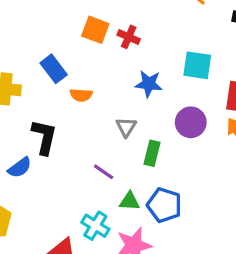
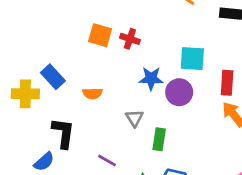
blue rectangle: (54, 69) -> (53, 77), moved
purple circle: (191, 122) -> (179, 92), moved
purple line: (104, 172) -> (107, 160), moved

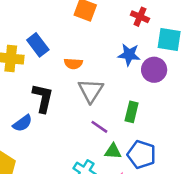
red cross: (130, 39) -> (140, 17), moved
gray triangle: (134, 118) -> (91, 91), moved, size x1.5
purple line: (107, 160) -> (99, 127), moved

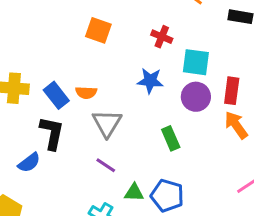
blue rectangle: (38, 45) -> (56, 95), moved
purple circle: (154, 70) -> (196, 97), moved
green rectangle: (132, 112) -> (171, 138), moved, turned -36
purple line: (99, 127) -> (106, 165), moved

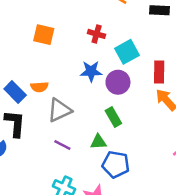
cyan square: (196, 62) -> (127, 52), turned -30
purple circle: (196, 97) -> (118, 82), moved
gray triangle: (107, 123) -> (59, 110), turned 40
green triangle: (134, 193) -> (98, 142), moved

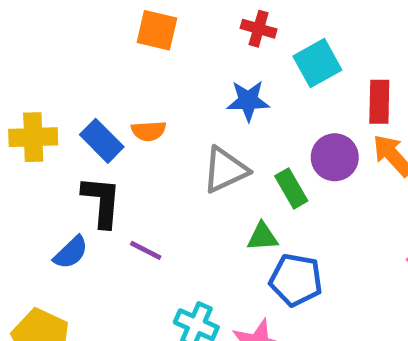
purple circle: (118, 82) -> (335, 157), moved
gray triangle: (59, 110) -> (225, 170), moved
purple line: (62, 145) -> (146, 250), moved

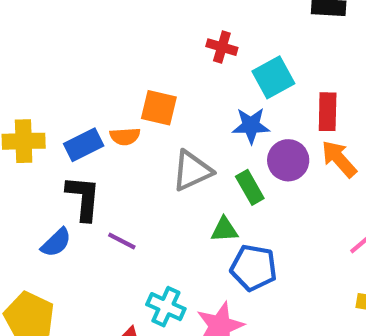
orange square: (157, 30) -> (159, 108), moved
blue star: (248, 101) -> (251, 126), moved
blue rectangle: (102, 141) -> (84, 145), turned -72

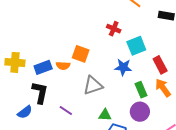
red rectangle: (328, 112) -> (160, 65), turned -36
purple circle: (288, 160) -> (140, 112), moved
green rectangle: (250, 187) -> (141, 90), moved
purple line: (122, 241) -> (66, 111), moved

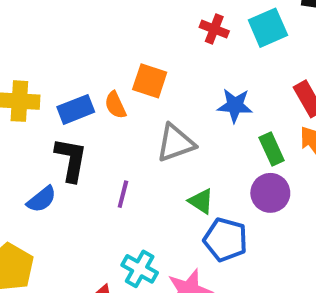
cyan square: (136, 46) -> (268, 28), moved
orange semicircle: (63, 66) -> (115, 105), turned 64
purple line: (66, 111) -> (123, 194), turned 72
green triangle: (105, 115) -> (201, 201), turned 32

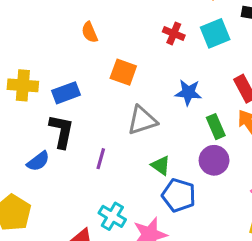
orange semicircle: (115, 105) -> (90, 32), moved

